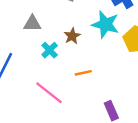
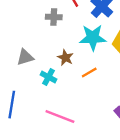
orange line: (83, 73) -> (89, 73), moved

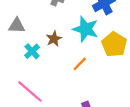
orange line: (89, 73) -> (80, 64), moved, turned -35

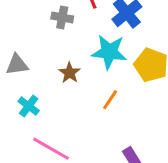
cyan cross: (32, 51) -> (29, 106), moved

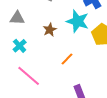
orange line: (110, 100) -> (67, 59), moved

